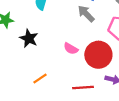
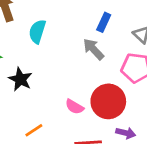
pink semicircle: (71, 49) -> (74, 107), moved

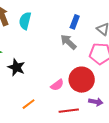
cyan semicircle: (37, 31) -> (25, 21), moved
pink semicircle: (74, 107) -> (57, 85), turned -64

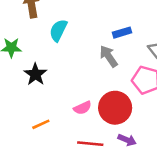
cyan semicircle: (25, 21) -> (58, 30), moved
blue rectangle: (75, 22) -> (122, 33), turned 40

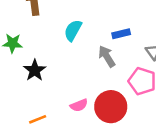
cyan semicircle: (58, 30) -> (73, 30), moved

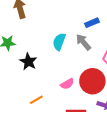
cyan semicircle: (73, 30) -> (59, 42), moved

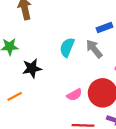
black star: (28, 62) -> (32, 68), turned 30
orange line: (36, 100) -> (15, 96), moved

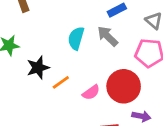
orange line: (15, 96) -> (61, 82), moved

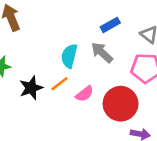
orange line: (61, 82) -> (59, 84), moved
pink semicircle: (91, 92) -> (84, 94), moved

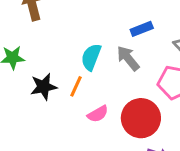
orange line: (59, 84) -> (76, 86), turned -36
pink semicircle: (84, 94) -> (98, 114), moved

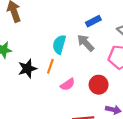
red circle: (141, 118) -> (99, 85), size x0.7

